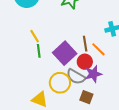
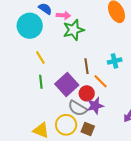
yellow line: (35, 36) -> (40, 57), moved
brown line: (85, 44) -> (87, 66), moved
yellow circle: (60, 83) -> (66, 125), moved

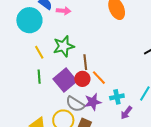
green star: (74, 30) -> (64, 46), moved
cyan cross: (115, 61) -> (117, 97), moved
red circle: (87, 93) -> (82, 79), moved

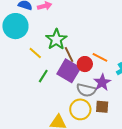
brown line: (85, 62) -> (69, 55), moved
green line: (39, 77) -> (43, 76), turned 56

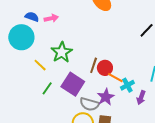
brown line: (69, 55) -> (94, 65), moved, turned 42
orange line: (100, 57) -> (115, 78), moved
red circle: (85, 64) -> (105, 68), moved

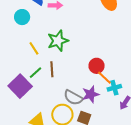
cyan circle: (21, 37) -> (22, 17), size x0.6
brown line: (94, 65) -> (52, 69), moved, turned -35
purple square: (73, 84) -> (20, 86), moved

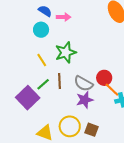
cyan circle: (22, 17) -> (41, 30), moved
purple star: (91, 94) -> (85, 100), moved
gray semicircle: (73, 98) -> (83, 84), moved

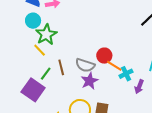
green star: (66, 52) -> (46, 34), moved

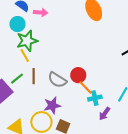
yellow line: (40, 50) -> (25, 56), moved
purple star: (89, 81) -> (52, 105), moved

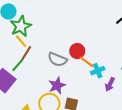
brown line: (34, 76) -> (26, 53), moved, turned 42

